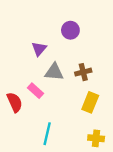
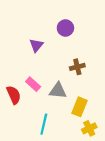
gray triangle: (54, 72) -> (58, 91), moved
yellow rectangle: (90, 102) -> (79, 107), moved
yellow cross: (96, 138) -> (89, 128), turned -32

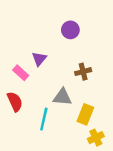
purple triangle: (36, 45) -> (39, 59), moved
pink rectangle: (33, 84) -> (21, 73), moved
cyan line: (44, 124) -> (44, 119), moved

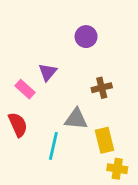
yellow rectangle: (85, 114) -> (105, 140), turned -36
yellow cross: (96, 138) -> (117, 169), turned 35

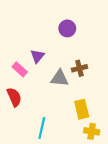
gray triangle: (76, 119) -> (60, 78), moved
cyan line: (53, 146) -> (42, 128), moved

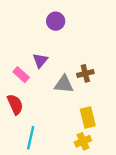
purple circle: (67, 28) -> (56, 21), moved
cyan line: (42, 128) -> (31, 138), moved
yellow cross: (92, 131) -> (83, 141), moved, turned -32

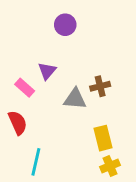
yellow cross: (83, 141) -> (110, 166), moved

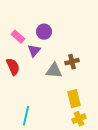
purple circle: (65, 25) -> (44, 32), moved
pink rectangle: (25, 88) -> (18, 37), moved
red semicircle: (18, 123) -> (13, 67), moved

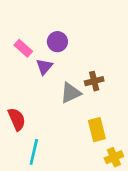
red semicircle: (13, 67) -> (17, 119), moved
gray triangle: (54, 71) -> (71, 93), turned -30
yellow cross: (79, 119) -> (114, 157), moved

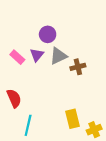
pink rectangle: (23, 48) -> (17, 57), moved
gray triangle: (71, 93) -> (58, 56), moved
yellow rectangle: (97, 130) -> (72, 119), moved

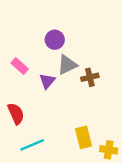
purple triangle: (37, 55) -> (47, 81), moved
cyan line: (28, 125) -> (32, 145), turned 54
yellow cross: (94, 130) -> (109, 150), turned 32

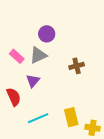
gray triangle: (67, 65) -> (38, 55), moved
purple triangle: (47, 81) -> (33, 81), moved
cyan line: (32, 145) -> (38, 118), moved

